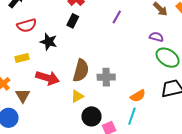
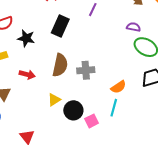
black rectangle: (73, 21) -> (60, 26), moved, size x1.5
red arrow: (48, 78) -> (27, 74), size x0.7
yellow triangle: (77, 96) -> (54, 100), moved

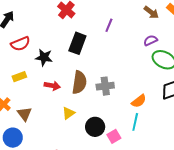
purple semicircle: (133, 27) -> (151, 40), turned -32
red arrow: (27, 74) -> (52, 86), moved
yellow triangle: (54, 100) -> (68, 113), moved

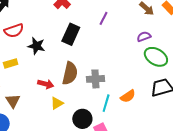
red arrow: (52, 86) -> (46, 84), moved
cyan line: (135, 122) -> (106, 103), moved

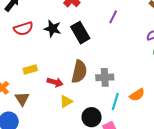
black rectangle: (71, 34) -> (80, 33), turned -55
black star: (36, 46) -> (53, 29), moved
yellow rectangle: (11, 63) -> (30, 70), moved

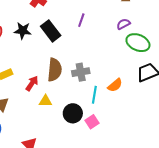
purple line: (113, 17) -> (81, 20), moved
red arrow: (55, 82) -> (32, 83), turned -63
yellow triangle: (66, 101) -> (45, 101), turned 40

